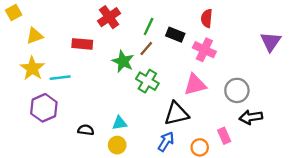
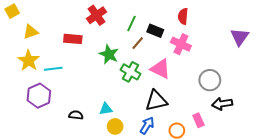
brown line: (146, 49) -> (138, 43), moved
pink triangle: (195, 85) -> (160, 69), moved, turned 40
yellow circle: (117, 145) -> (115, 126), moved

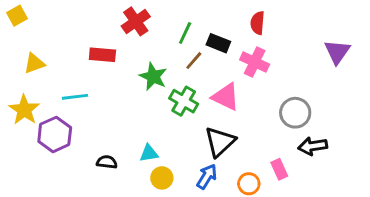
yellow triangle: (31, 32) -> (34, 63), moved
yellow star: (29, 61) -> (24, 110), moved
black triangle: (156, 101) -> (220, 142), turned -30

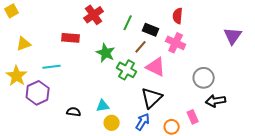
brown line: (194, 61) -> (141, 47), moved

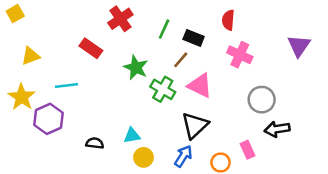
red rectangle: (71, 38) -> (91, 48), turned 30
pink cross: (176, 43) -> (240, 55), moved

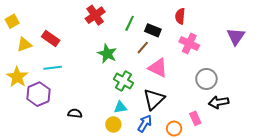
yellow square: (15, 14) -> (12, 21), moved
red rectangle: (91, 48) -> (51, 38), moved
green cross: (163, 89) -> (123, 81), moved
cyan triangle: (132, 136) -> (120, 107), moved

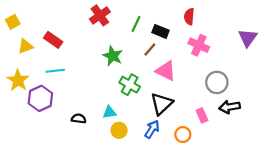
cyan triangle: (120, 107) -> (109, 112), moved
pink rectangle: (195, 118) -> (202, 115), moved

